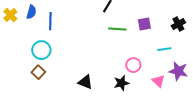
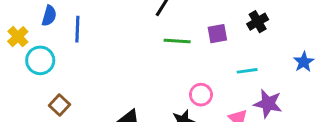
yellow cross: (10, 15) -> (18, 37), moved
black cross: (178, 24) -> (258, 22), moved
cyan circle: (41, 50) -> (40, 60), moved

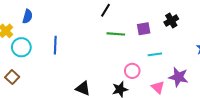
blue line: (77, 29) -> (55, 45), moved
cyan line: (247, 71) -> (155, 54), moved
brown square: (60, 105) -> (12, 77), moved

